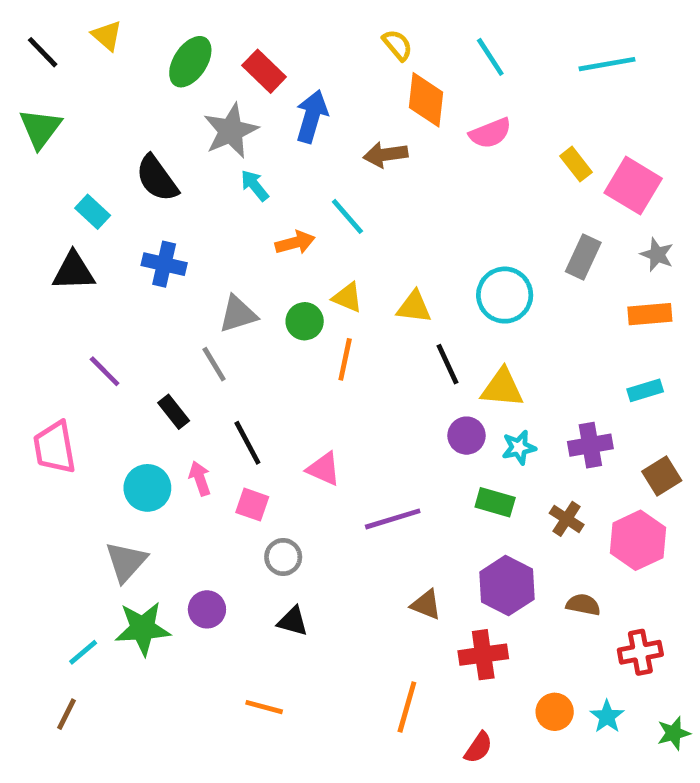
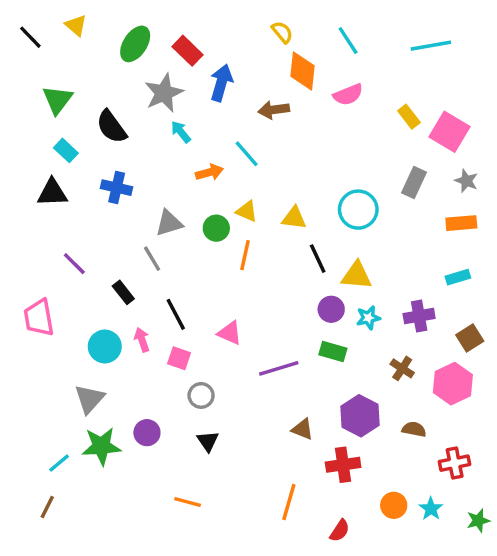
green triangle: (40, 128) -> (57, 100), moved
green rectangle: (495, 502) -> (333, 352), moved
black triangle: (293, 621) -> (208, 441), turned 40

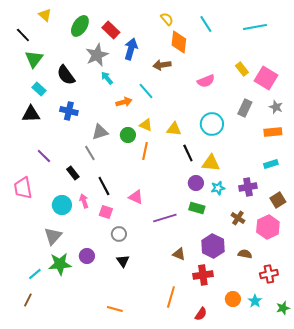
black line: (30, 37) -> (23, 35), moved
pink semicircle: (348, 95) -> (206, 81), moved
orange line: (188, 502) -> (115, 309), moved

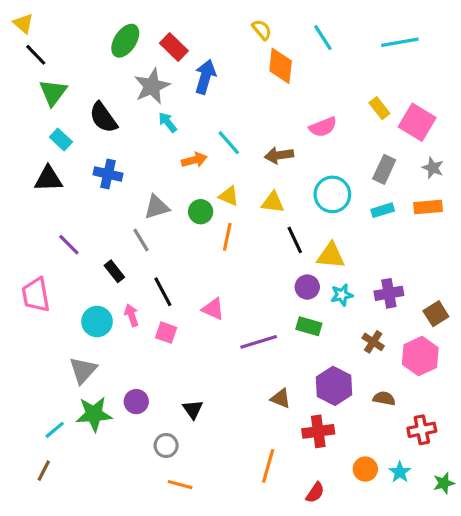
yellow triangle: (45, 15) -> (23, 23), moved
brown arrow: (162, 65) -> (279, 155), moved
cyan rectangle: (271, 164) -> (383, 210), moved
gray circle: (119, 234) -> (166, 445), moved

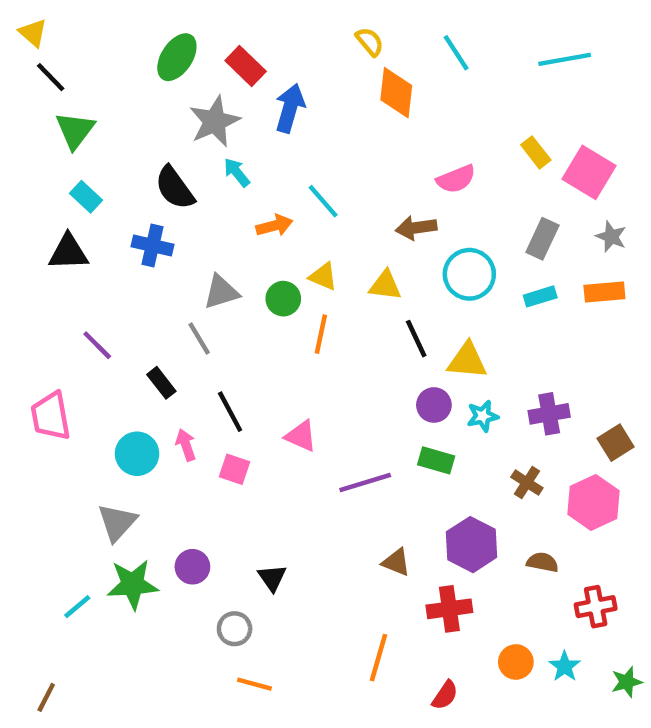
black semicircle: (103, 118) -> (175, 188), moved
brown arrow: (279, 155) -> (416, 228), moved
brown line: (44, 471) -> (46, 697), moved

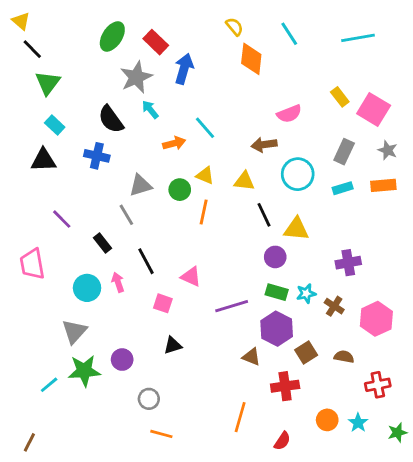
cyan star: (483, 416) -> (306, 294), moved
brown square: (616, 443) -> (306, 352), moved
pink square: (235, 469) -> (163, 303), moved
purple hexagon: (472, 545) -> (277, 329), moved
black triangle: (272, 578) -> (173, 345), moved, turned 48

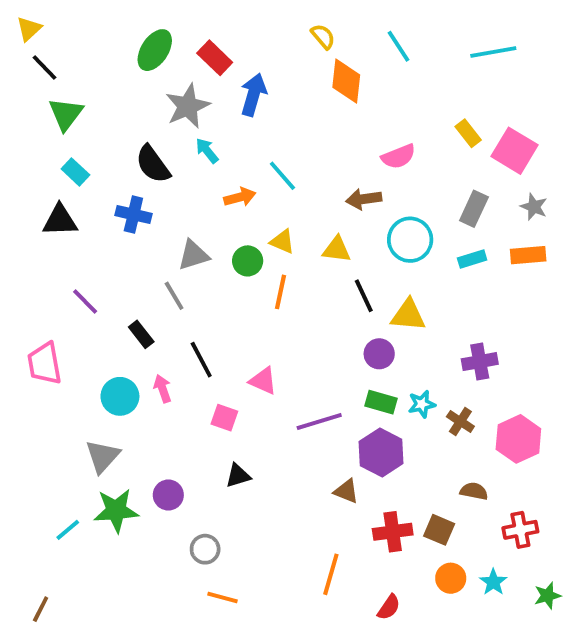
yellow triangle: (21, 21) -> (29, 29), turned 36
brown square: (306, 352) -> (439, 530), moved, turned -35

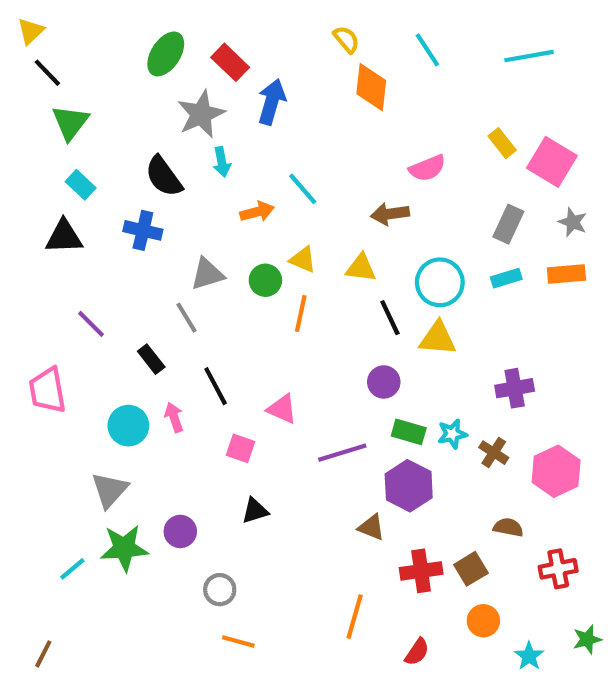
cyan arrow: (207, 151) -> (222, 162), turned -152
cyan circle: (410, 240) -> (440, 282), moved
purple circle: (379, 354) -> (384, 382), moved
brown square: (439, 530) -> (471, 569), turned 36
cyan star: (493, 582) -> (529, 656), moved

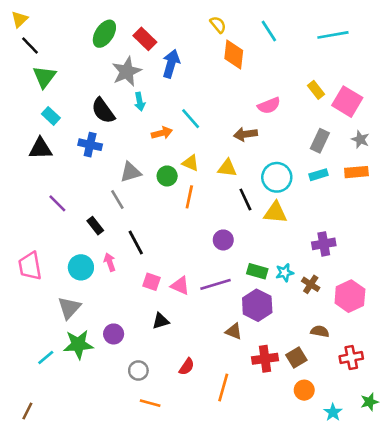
purple circle: (384, 382) -> (223, 240), moved
pink trapezoid: (47, 390) -> (30, 266), moved
pink triangle: (282, 409) -> (180, 286), moved
red semicircle: (417, 652) -> (187, 367), moved

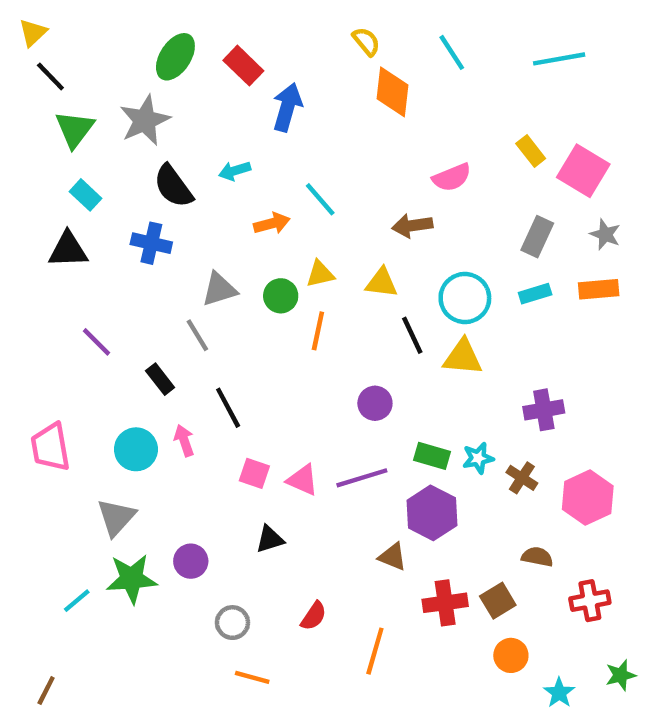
gray star: (127, 72) -> (145, 120), moved
cyan arrow: (140, 102) -> (235, 171), turned 84
yellow triangle: (191, 163) -> (320, 274), turned -36

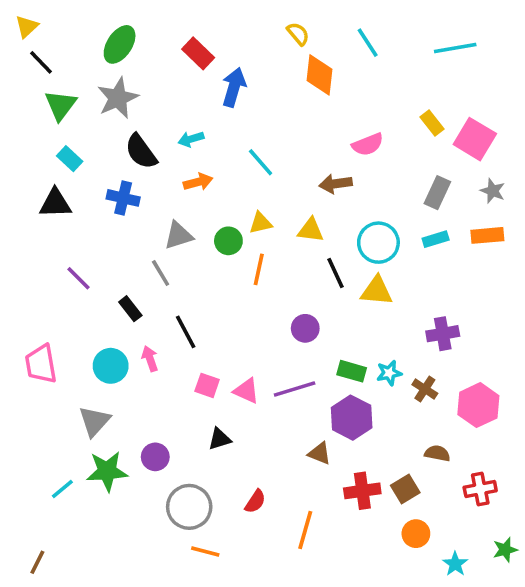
green ellipse: (175, 57) -> (120, 44), moved
orange arrow: (272, 223) -> (198, 182), moved
gray circle: (232, 623) -> (189, 507), size x1.6

